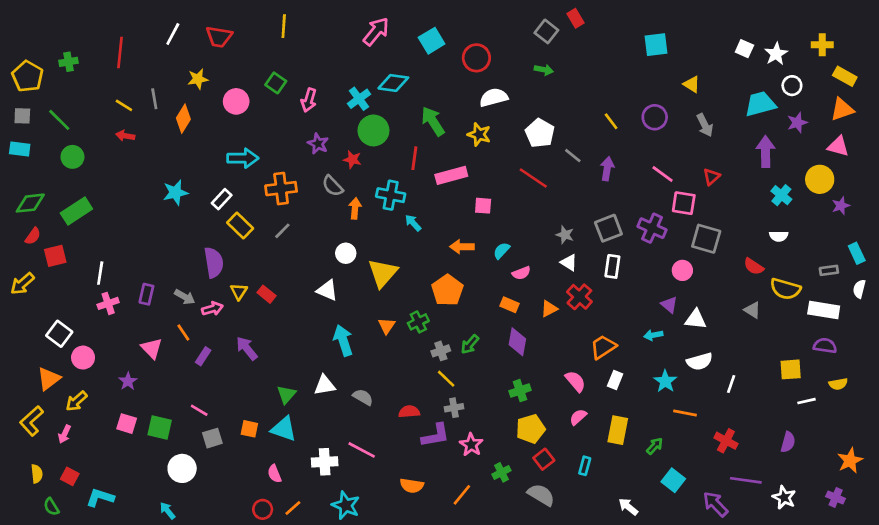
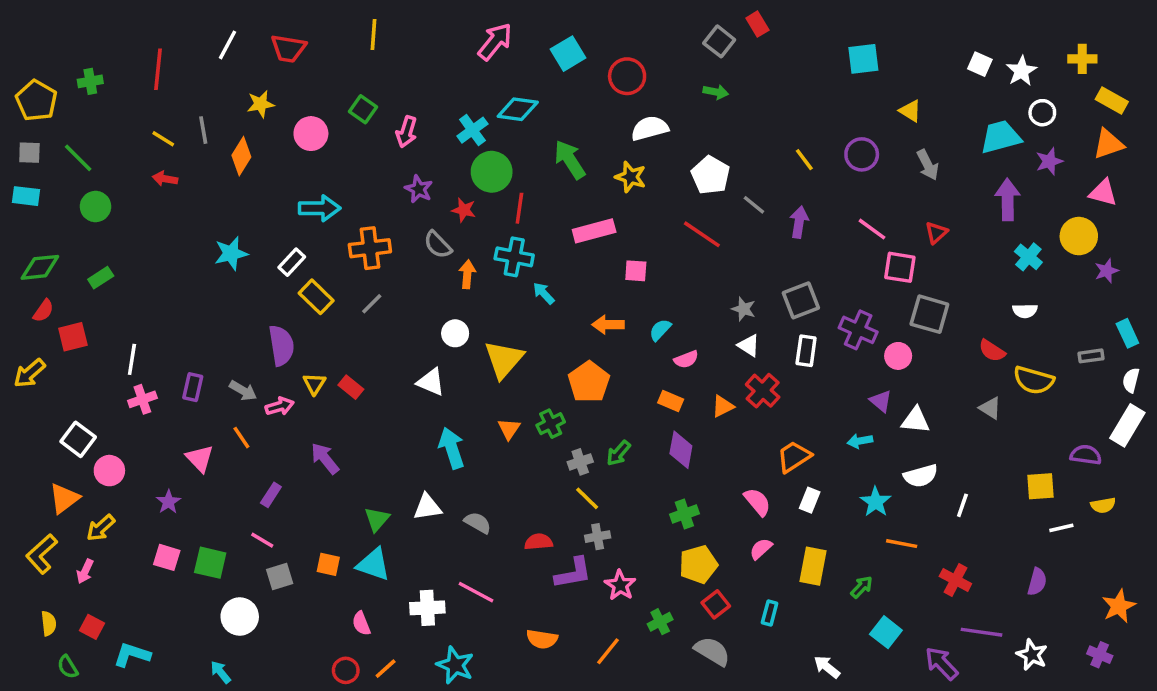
red line: (414, 158) -> (519, 208), moved
green rectangle: (76, 211) -> (101, 278), size x0.6
purple cross: (652, 228) -> (858, 330), moved
white rectangle: (824, 310) -> (1127, 425), moved, turned -68
purple rectangle: (203, 356) -> (271, 495), moved

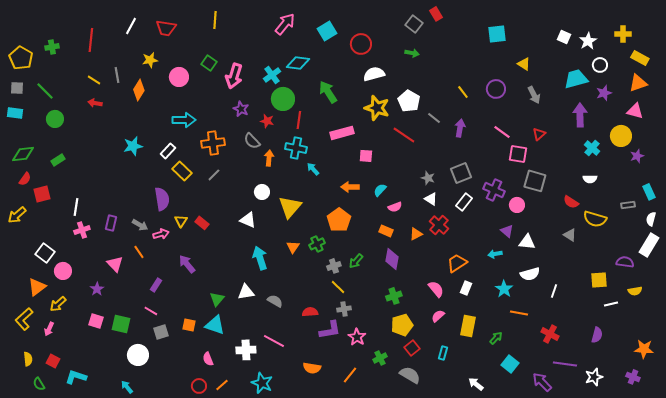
pink arrow: (406, 132) -> (234, 76), size x1.4
yellow star: (631, 177) -> (377, 108), moved, size x1.4
white rectangle: (806, 351) -> (464, 202), turned 30
orange star: (1119, 606) -> (644, 349), turned 30
white star: (1032, 655) -> (594, 377), turned 30

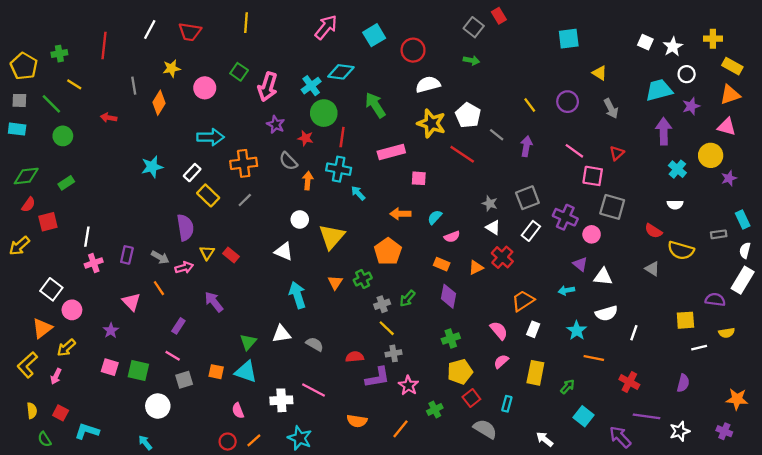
yellow line: (94, 80) -> (74, 84), moved
gray semicircle: (410, 375) -> (485, 429), moved

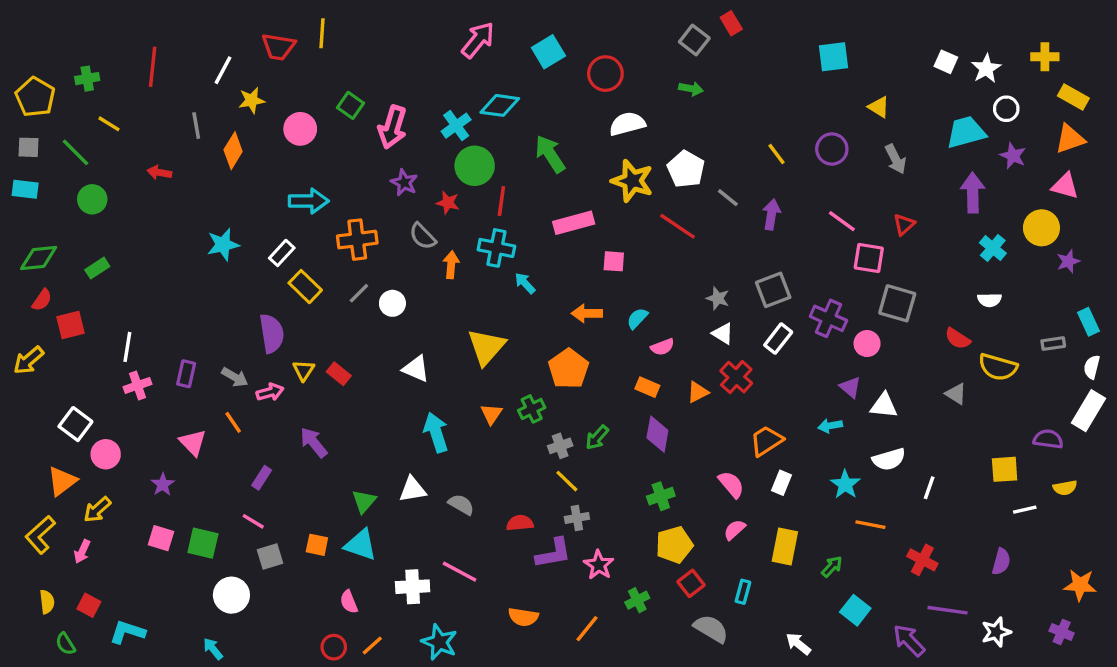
yellow line: (246, 23) -> (322, 33), moved
white line: (150, 29) -> (223, 70), moved
purple star: (691, 106) -> (1013, 156), turned -30
white circle: (300, 219) -> (392, 303), moved

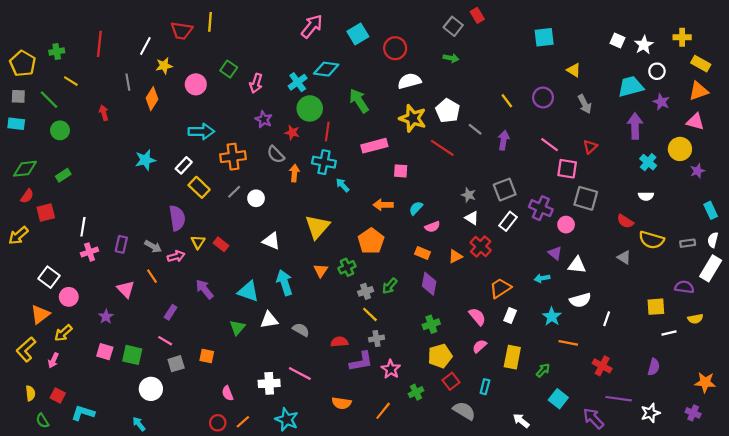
pink arrow: (392, 127) -> (256, 83), size x0.7
red arrow: (159, 172) -> (104, 113), turned 64
gray rectangle: (1053, 344) -> (688, 243), moved
cyan triangle: (361, 545) -> (248, 291), moved

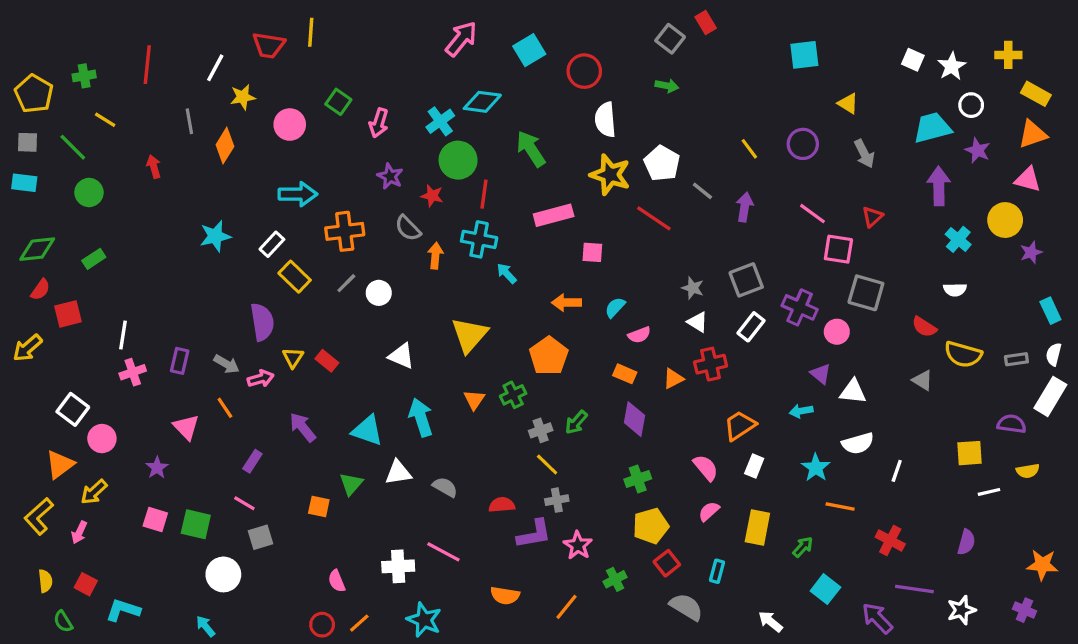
white semicircle: (409, 81) -> (605, 120), turned -80
red cross: (481, 246) -> (711, 364), turned 35
orange square: (207, 356) -> (319, 507), moved

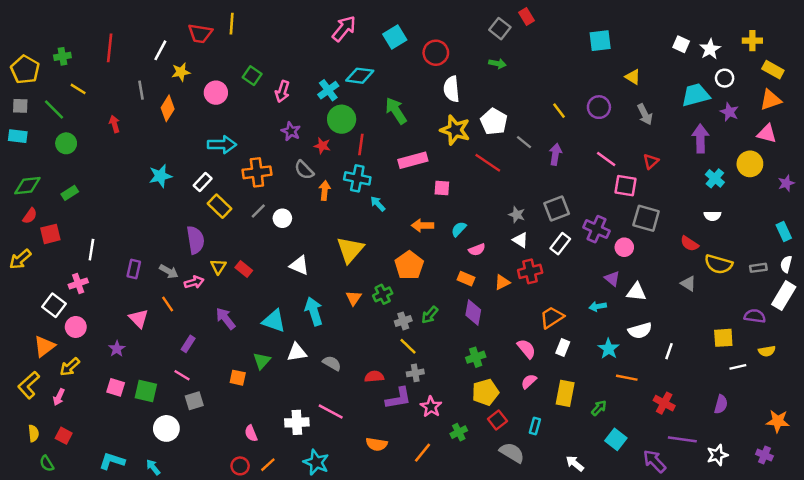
purple star: (1031, 252) -> (786, 183), moved
pink cross: (133, 372) -> (78, 283), moved
cyan L-shape: (123, 610) -> (112, 461), moved

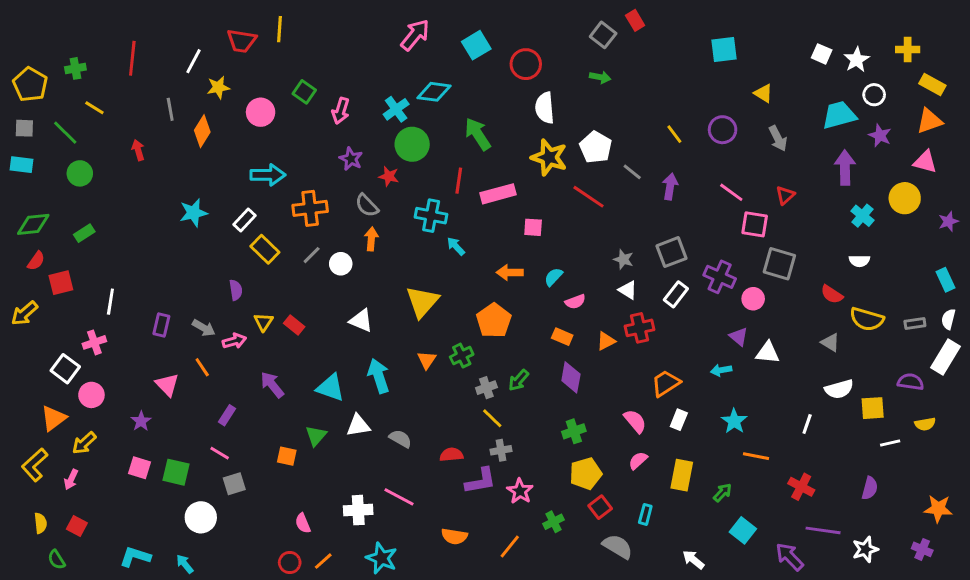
red line: (361, 145) -> (459, 181), moved
orange arrow: (325, 190) -> (371, 239), moved
purple semicircle: (195, 240) -> (236, 290), size x0.6
white semicircle: (640, 331) -> (839, 389), moved

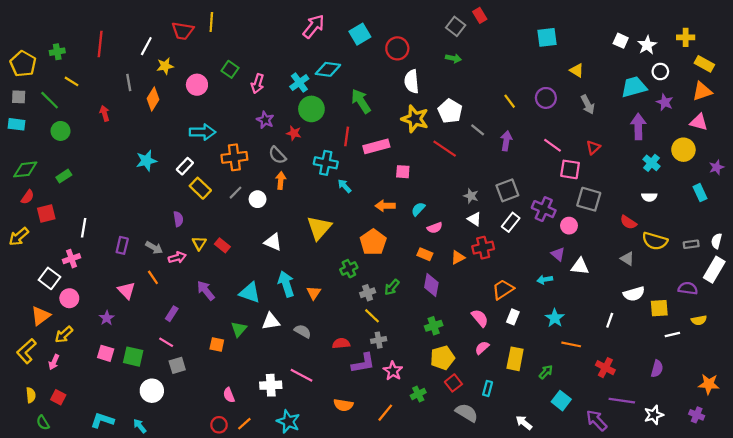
cyan rectangle: (946, 280) -> (700, 193), moved
orange triangle: (427, 360) -> (314, 293), moved

